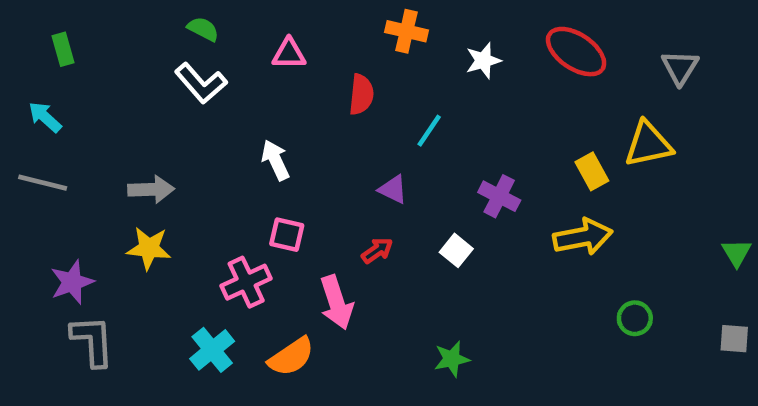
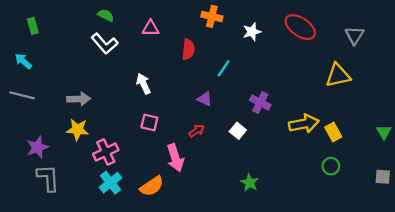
yellow rectangle: (592, 171) -> (333, 132), moved
pink cross: (246, 282) -> (106, 152), moved
green star: (452, 359) -> (250, 183), moved, turned -30

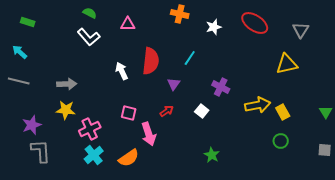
green rectangle: (33, 26) -> (28, 22), turned -56
red semicircle: (188, 49) -> (151, 61), moved, size x1.5
purple triangle: (205, 99) -> (174, 84), turned 40
pink square: (149, 122) -> (129, 113), moved

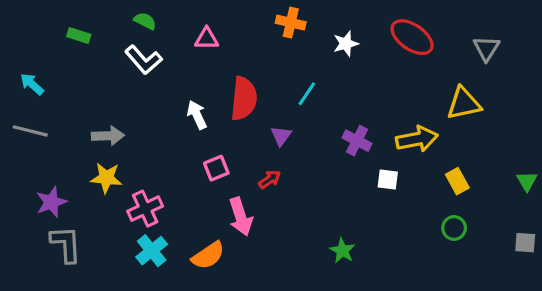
green rectangle: (28, 22) -> (79, 36), moved
yellow arrow: (258, 105) -> (417, 139), moved
white square: (202, 111) -> (388, 179), moved, turned -32
pink square: (129, 113) -> (216, 168), moved, turned -35

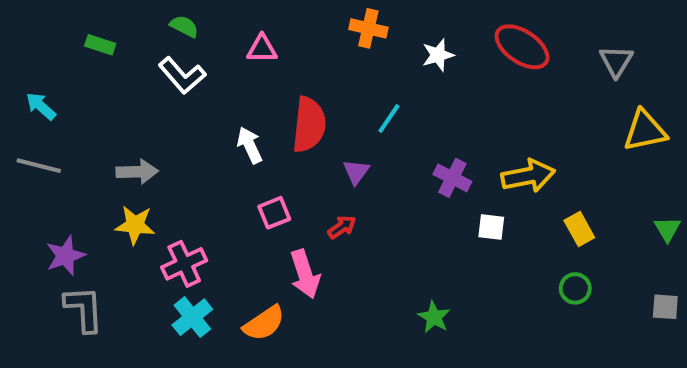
yellow triangle: (464, 103) -> (645, 131), moved

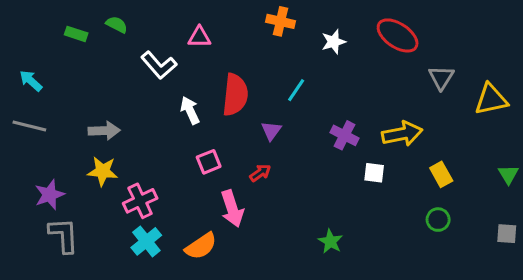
green semicircle: (184, 26) -> (117, 25), moved
gray triangle: (616, 61) -> (441, 78), moved
white L-shape: (182, 75) -> (159, 65), moved

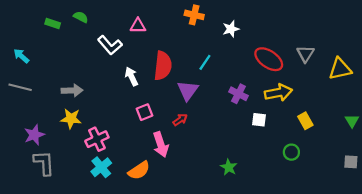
red ellipse: (398, 35) -> (269, 59), moved
purple triangle: (271, 131) -> (188, 91), size x1.5
green circle: (438, 220) -> (291, 152), moved

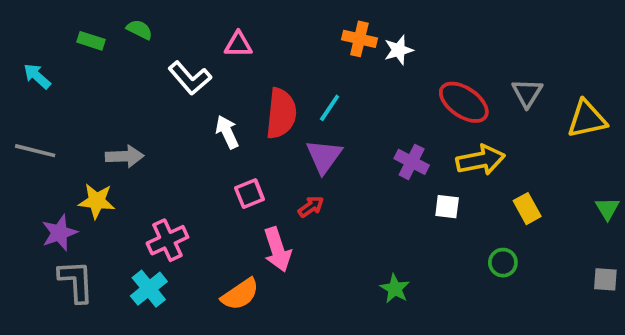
orange cross: (194, 15) -> (359, 39), moved
cyan arrow: (21, 56) -> (37, 76), moved
cyan line: (205, 62) -> (330, 108), moved
yellow star: (71, 119) -> (97, 201), moved
cyan cross: (101, 167) -> (149, 289), moved

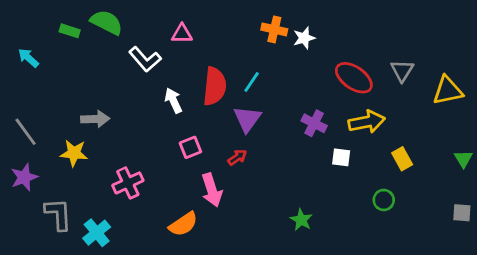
green semicircle: (140, 30) -> (107, 22), size x1.6
gray line: (35, 151) -> (26, 132), moved, turned 40
purple star: (59, 233) -> (24, 177), moved
cyan cross: (149, 289) -> (97, 233), moved

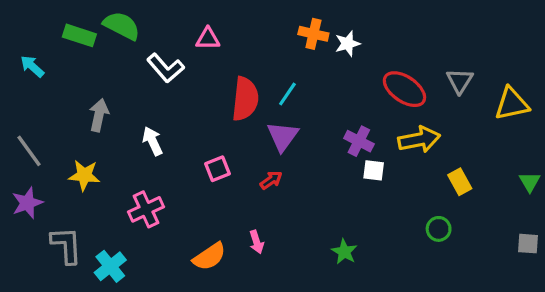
green rectangle: (70, 31) -> (79, 35), size x1.4
white arrow: (173, 100) -> (152, 141), moved
gray arrow: (95, 119) -> (99, 115), moved, turned -76
white square: (341, 157) -> (374, 170), moved
pink arrow: (212, 190) -> (257, 242), moved, size x0.6

